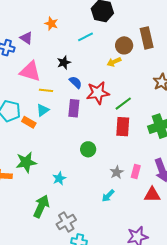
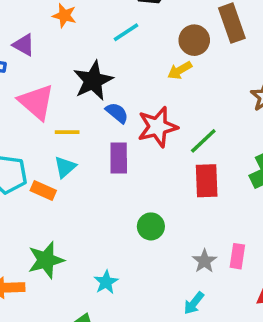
black star: (64, 63) -> (93, 81), size x1.6
pink triangle: (30, 71) -> (36, 102), turned 30

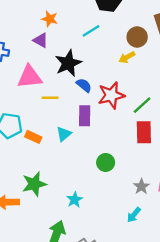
purple triangle: (24, 45) -> (41, 40), moved
pink triangle: (36, 102) -> (30, 77), turned -48
cyan triangle: (65, 167) -> (64, 134), moved

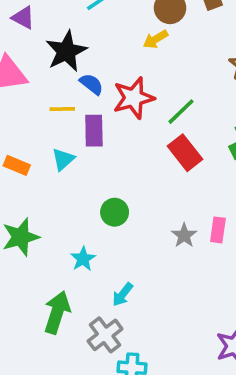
yellow line: (50, 98) -> (62, 109), moved
red rectangle: (144, 132) -> (185, 153), turned -35
green circle: (106, 162) -> (115, 212), moved
cyan arrow: (134, 215) -> (123, 294), moved

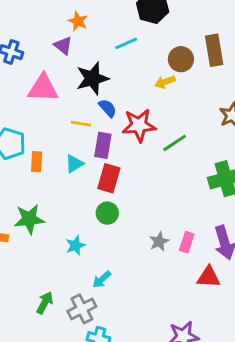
red rectangle: (185, 153) -> (109, 178), moved, turned 44
orange rectangle: (17, 165) -> (37, 162), turned 60
green arrow: (57, 312) -> (45, 303), moved, size x0.7

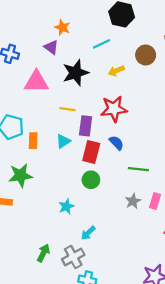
yellow arrow: (165, 82) -> (116, 71), moved
blue semicircle: (108, 108) -> (116, 143), moved
green line: (175, 143) -> (138, 169), moved, turned 42
green star: (29, 219) -> (21, 175), moved

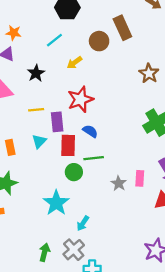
black star: (75, 73) -> (36, 73), size x0.7
green line: (138, 169) -> (94, 158), moved
cyan star: (66, 206) -> (56, 203), size x1.6

